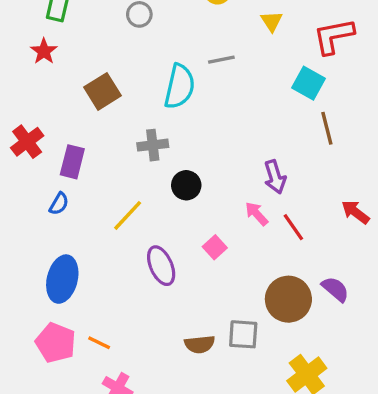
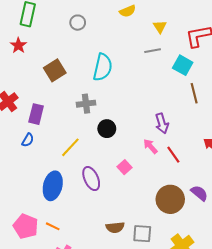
gray line: (221, 60) -> (153, 51), moved
blue ellipse: (62, 279) -> (53, 186), moved
gray square: (243, 334) -> (142, 234), moved

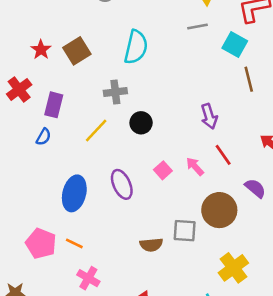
red star: (18, 45) -> (41, 50), moved
pink arrow: (150, 146) -> (195, 166), moved
yellow line: (70, 147) -> (96, 130), moved
purple semicircle: (199, 193) -> (255, 188), moved
gray square: (142, 234) -> (185, 231), moved

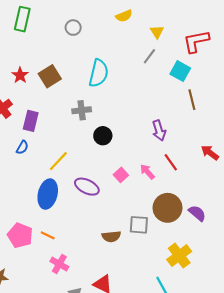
gray line: (198, 27) -> (149, 56), turned -42
yellow line: (96, 130) -> (58, 161), moved
purple ellipse: (122, 184) -> (87, 187), turned -40
purple semicircle: (255, 188) -> (197, 213), moved

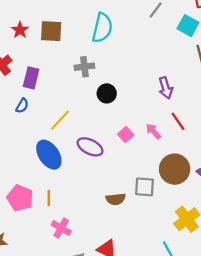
brown square: (50, 76) -> (51, 31), turned 35
blue ellipse: (48, 194) -> (49, 155), turned -48
orange line: (48, 235) -> (49, 198), turned 64

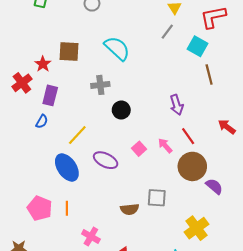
cyan semicircle: (102, 28) -> (117, 48), turned -60
red star: (20, 30) -> (43, 64), moved
brown circle: (175, 169) -> (192, 166), moved
pink cross: (61, 228) -> (91, 236), moved

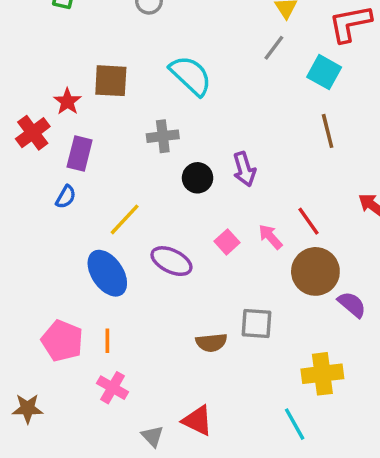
brown line: (209, 74) -> (328, 131), moved
purple arrow: (177, 105) -> (244, 169), moved
yellow cross: (196, 228) -> (322, 374), turned 30
pink cross: (91, 236) -> (113, 388), moved

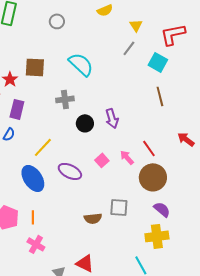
purple semicircle: (352, 304) -> (162, 209), moved

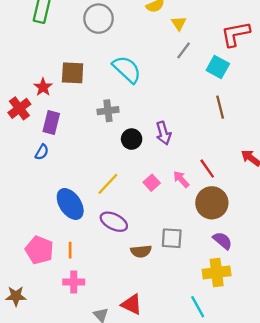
gray circle: (57, 21) -> (99, 19), size x1.6
yellow triangle: (136, 25) -> (179, 23), moved
yellow line: (43, 147) -> (108, 184), moved
purple ellipse: (70, 171) -> (114, 222), moved
pink cross: (36, 244) -> (74, 282), turned -30

